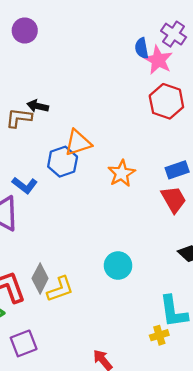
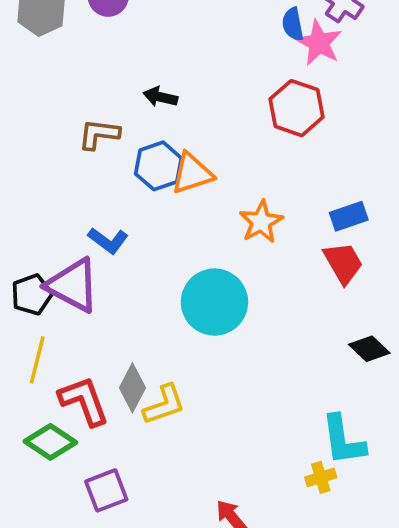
red hexagon: (166, 101) -> (297, 108), moved
black arrow: (38, 106) -> (160, 97), moved
blue hexagon: (63, 162) -> (159, 166), moved
cyan circle: (118, 266) -> (214, 302), moved, size x1.5

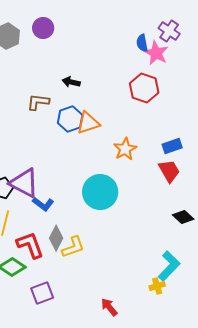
blue L-shape: (108, 241) -> (43, 204), moved
cyan L-shape: (343, 440) -> (169, 266), turned -128

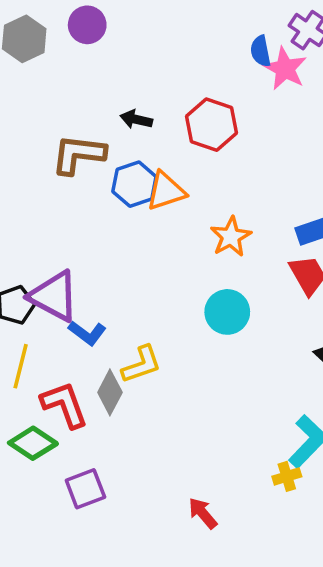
red hexagon: (144, 88) -> (211, 125), moved
brown L-shape: (38, 102) -> (78, 154), size x1.4
cyan circle: (100, 192) -> (227, 312), moved, size x0.7
yellow L-shape: (73, 247) -> (141, 364), moved

